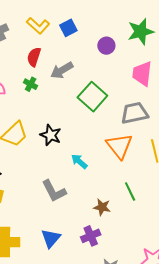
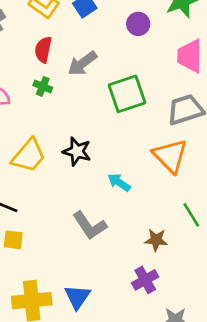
green square: (92, 97) -> (127, 94), turned 36
blue triangle: (51, 238) -> (77, 297), moved

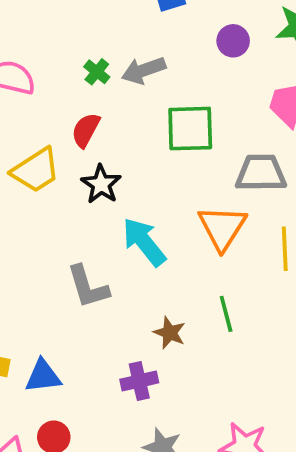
red semicircle: (43, 50) -> (86, 130), moved
green cross: (43, 86) -> (97, 72), moved
cyan arrow: (119, 182) -> (144, 242), size x1.6
blue triangle: (77, 297) -> (43, 376), turned 32

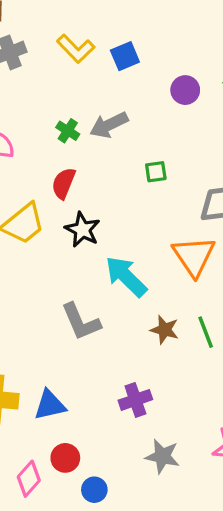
green square: (190, 129) -> (156, 172), size x0.5
brown star: (170, 333) -> (165, 330), moved

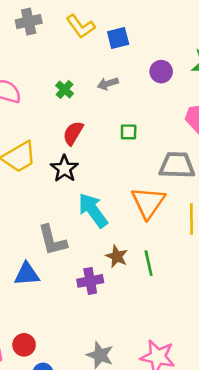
gray arrow: (109, 125) -> (108, 84), moved, size x0.7
red semicircle: (64, 183) -> (73, 133), moved
purple cross: (135, 400) -> (90, 281), moved
blue triangle: (50, 405) -> (27, 274), moved

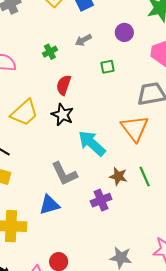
purple circle: (161, 72) -> (124, 32), moved
green cross: (65, 90) -> (50, 52), turned 32
green square: (129, 132) -> (107, 67), moved

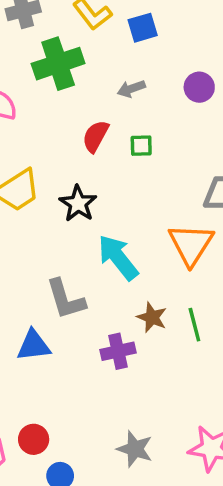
green cross: (50, 52) -> (58, 64), moved, size x2.0
green square: (107, 67) -> (141, 146), moved
red semicircle: (64, 85) -> (96, 136), moved

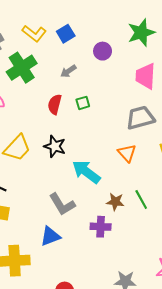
purple circle: (199, 87) -> (103, 51), moved
orange triangle: (191, 244) -> (127, 153), size x0.7
purple cross: (118, 351) -> (101, 227), turned 30

